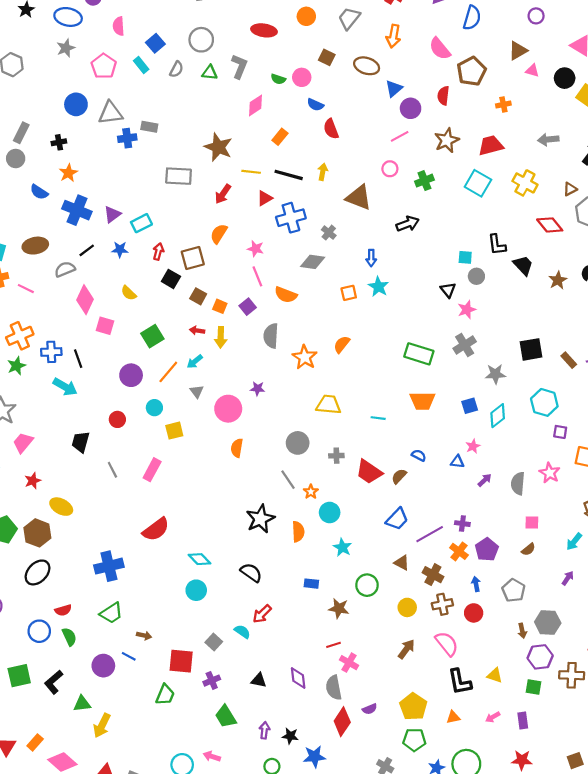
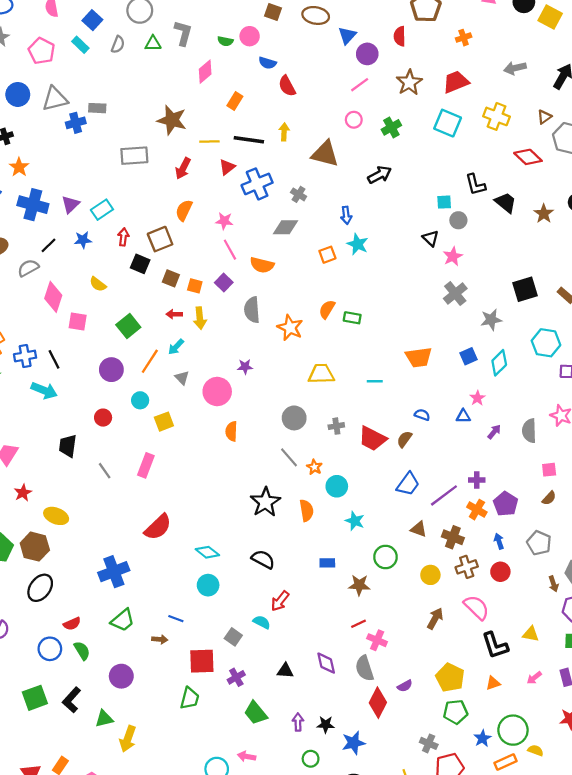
green rectangle: (419, 354) -> (352, 318), moved, size x0.6
blue line: (129, 656) -> (176, 619), moved

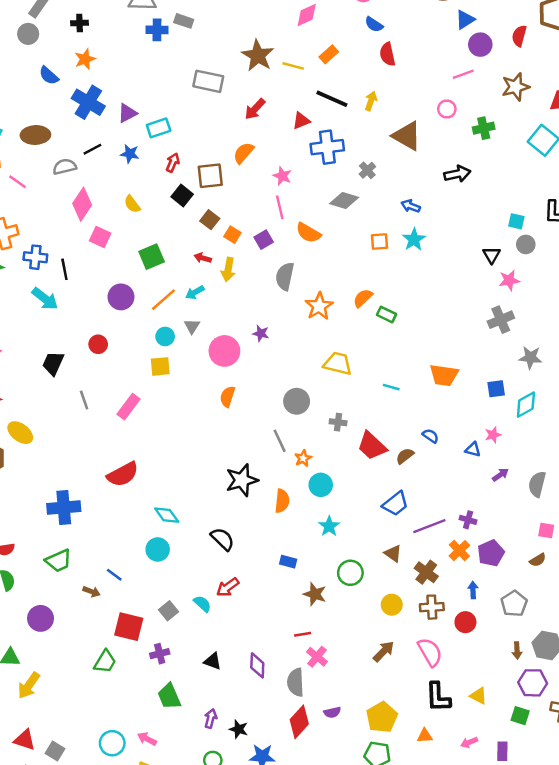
yellow line: (209, 141) -> (293, 66), moved
blue arrow: (346, 215) -> (411, 206), turned 102
cyan circle: (140, 400) -> (165, 336), moved

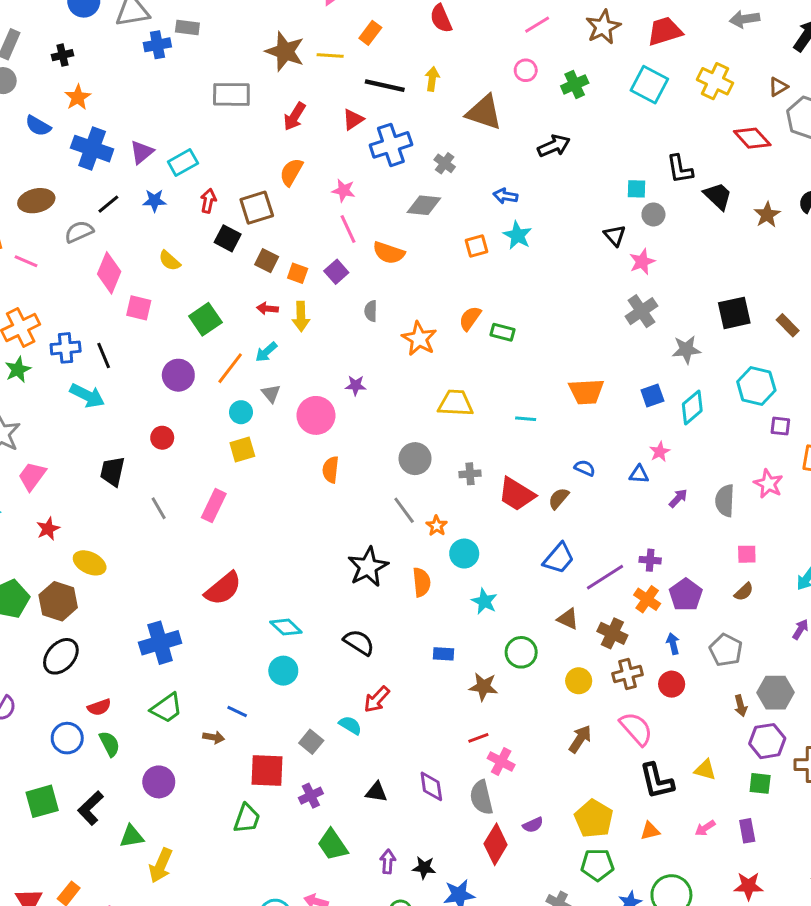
gray semicircle: (285, 276) -> (371, 311), size x0.6

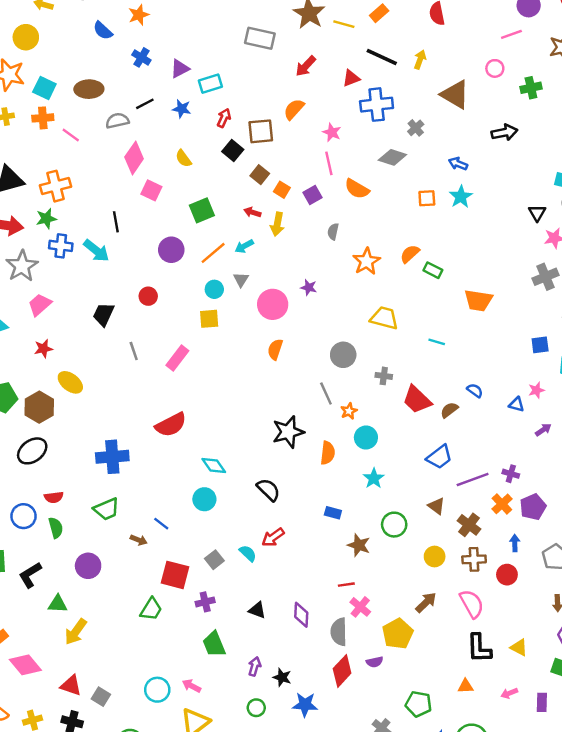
blue cross: (92, 149) -> (141, 57), size x0.6
blue cross: (66, 348) -> (61, 246), moved
orange trapezoid: (586, 392) -> (478, 300), moved
yellow pentagon: (594, 819) -> (398, 634), moved

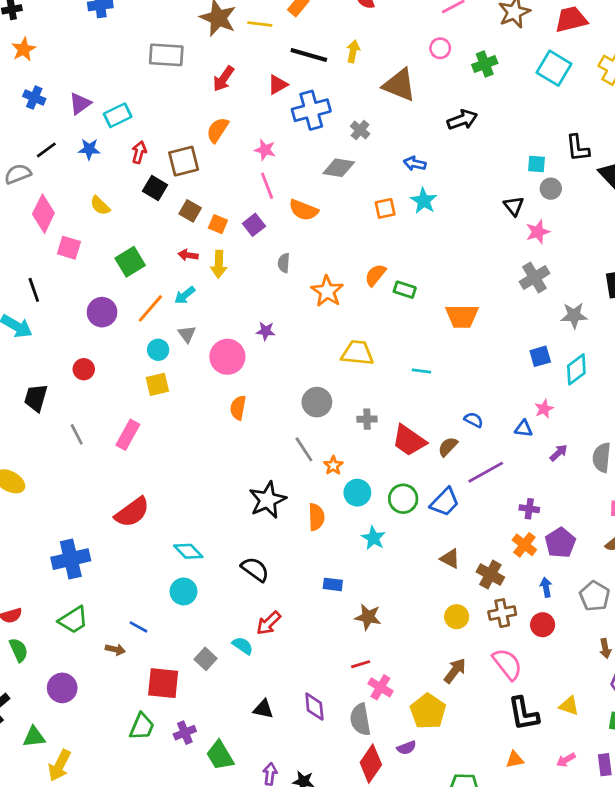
purple line: (473, 479) -> (486, 472), moved
green circle: (394, 525) -> (403, 499), moved
purple cross: (205, 602) -> (185, 733), moved

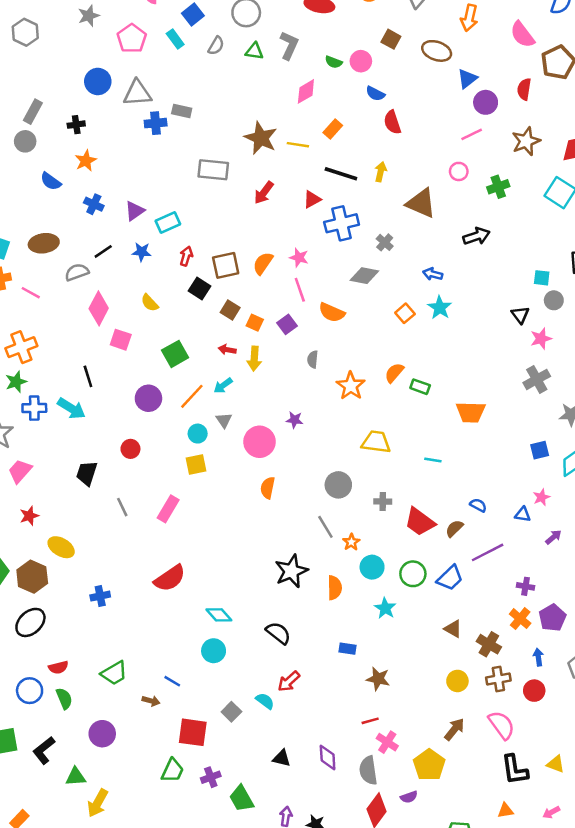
orange semicircle: (218, 130) -> (263, 263), moved
orange square: (385, 208) -> (405, 313), turned -30
blue cross: (71, 559) -> (100, 596), moved, size x0.6

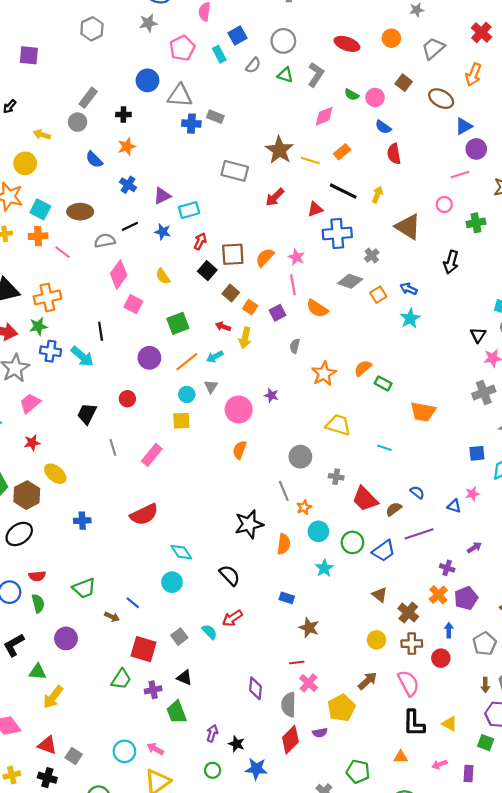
black arrow: (477, 236) -> (451, 262), turned 115
orange square: (405, 313) -> (378, 295), moved
purple arrow: (553, 537) -> (474, 547), moved
black triangle: (282, 758) -> (184, 678), moved

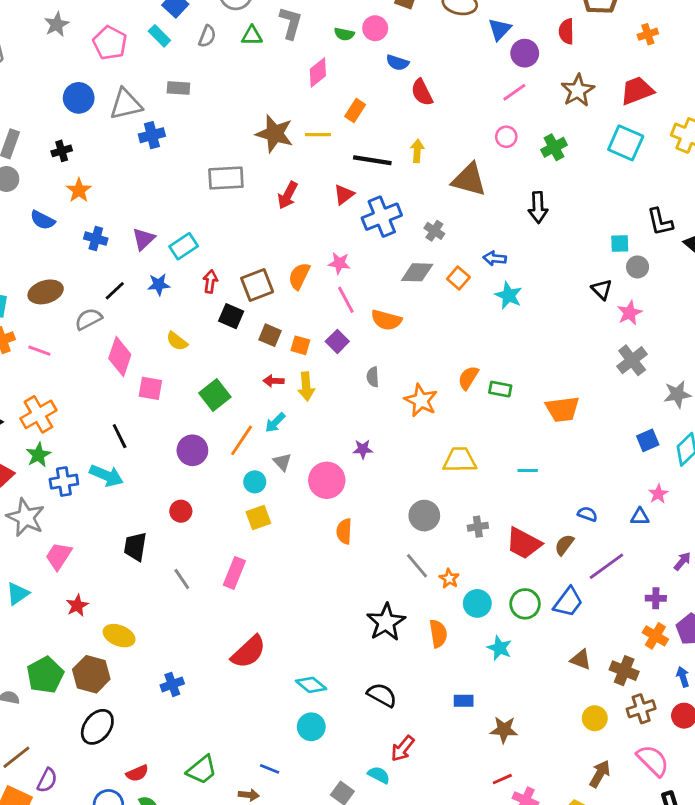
gray rectangle: (215, 117) -> (178, 88), moved

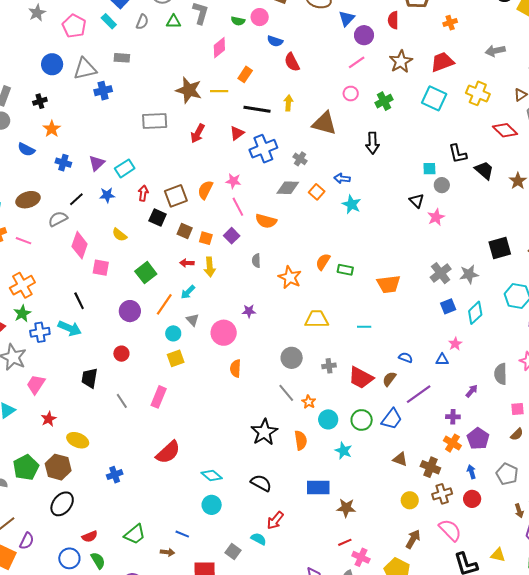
gray cross: (632, 360) -> (441, 273), moved
blue rectangle: (464, 701) -> (318, 487), size x1.6

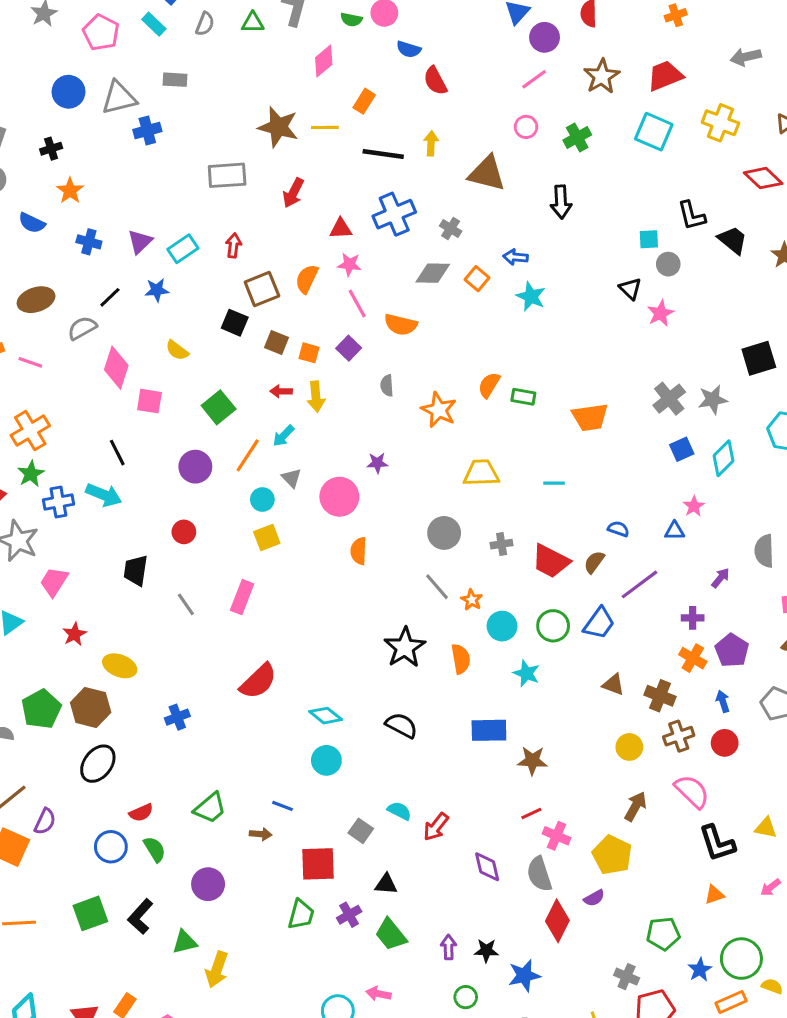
red triangle: (237, 133) -> (341, 229), moved, turned 35
red arrow: (143, 193) -> (233, 245), moved
red arrow: (275, 520) -> (436, 827), moved

